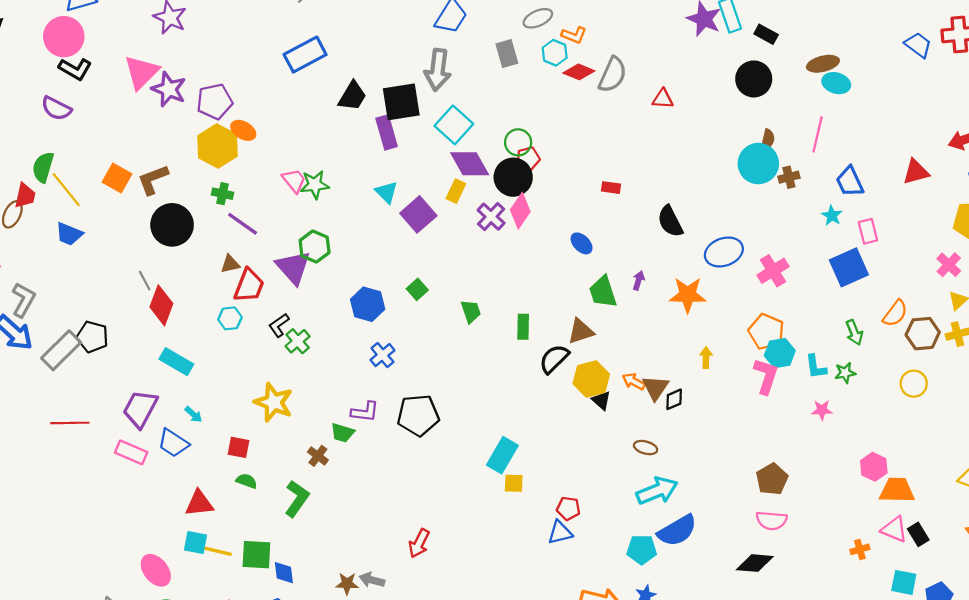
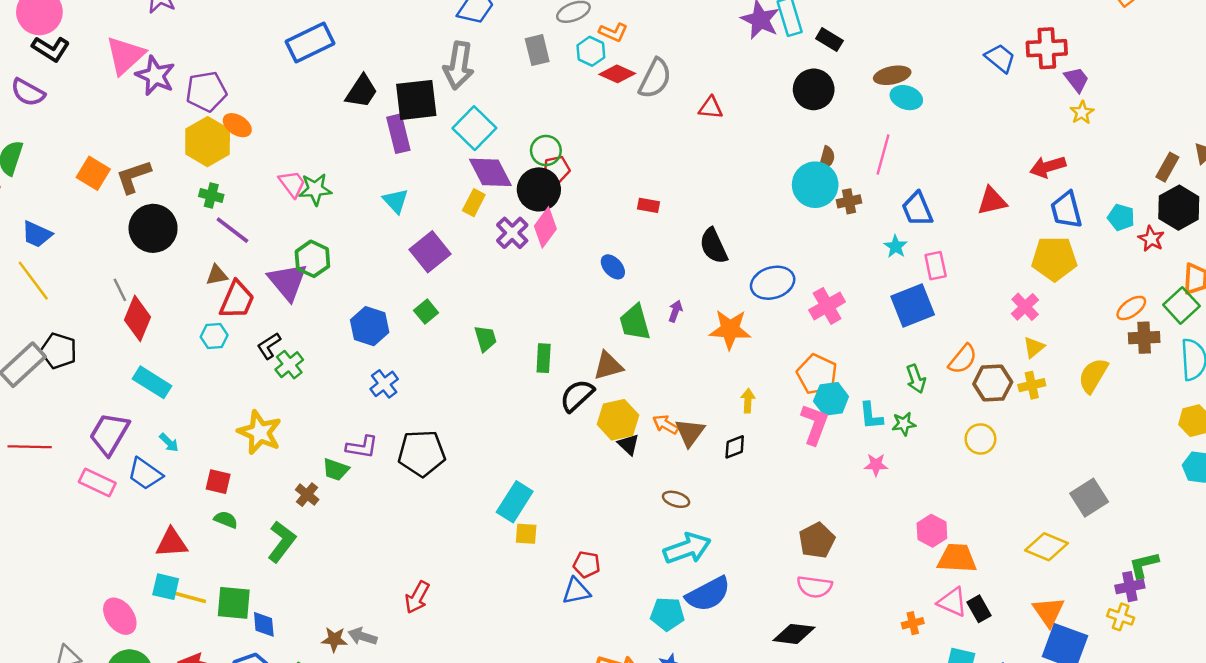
yellow line: (66, 190) -> (33, 281), moved
purple square: (418, 214) -> (430, 252), moved
black diamond: (674, 399) -> (735, 447), moved

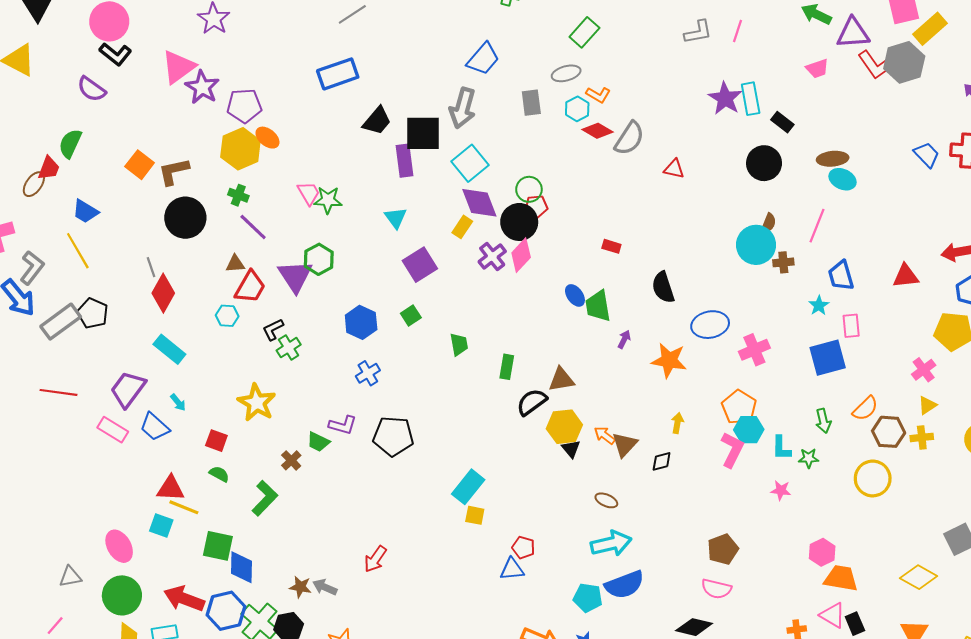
green trapezoid: (635, 322) -> (598, 306), moved
yellow circle: (980, 439) -> (873, 478), size x1.4
yellow line: (189, 597) -> (184, 507), moved
blue diamond: (264, 624) -> (242, 567), size x1.4

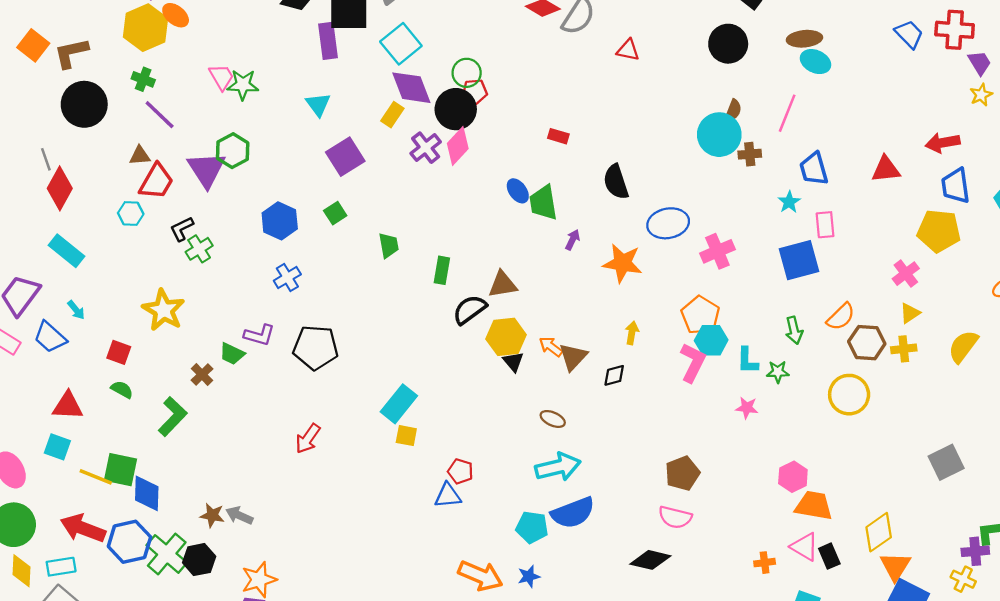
yellow line: (184, 507) -> (96, 477), moved
red arrow: (375, 559) -> (308, 439), moved
yellow diamond: (919, 577) -> (879, 532), moved, turned -64

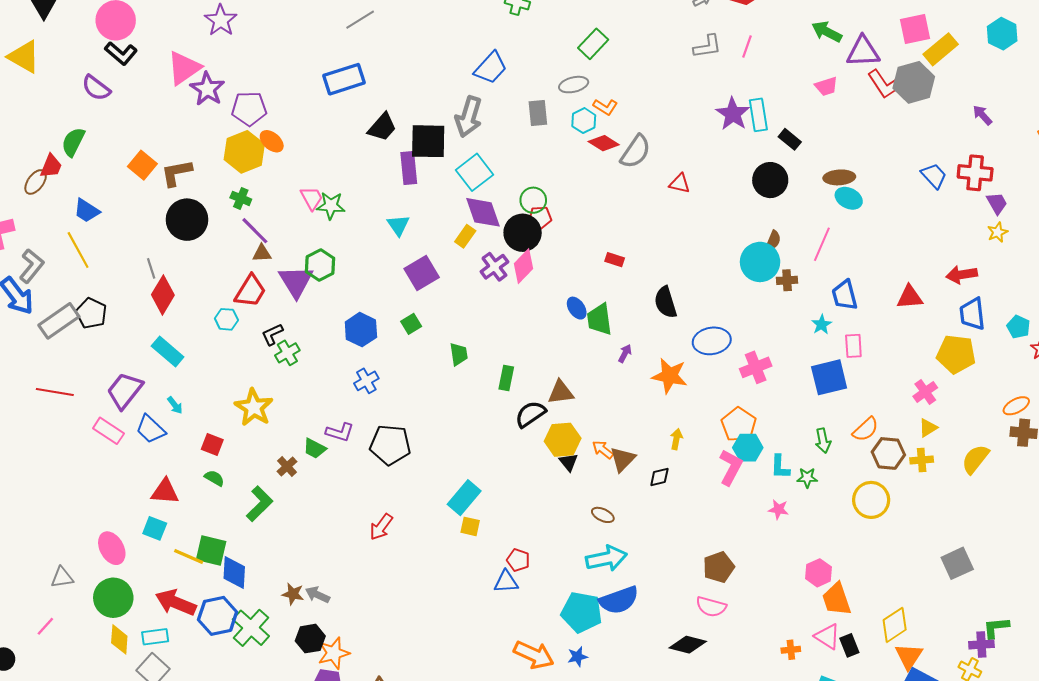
brown triangle: (140, 156) -> (262, 253), moved
orange trapezoid: (814, 506) -> (837, 599), turned -120
cyan pentagon: (532, 527) -> (582, 612), size x1.4
black hexagon: (199, 560) -> (310, 639), moved

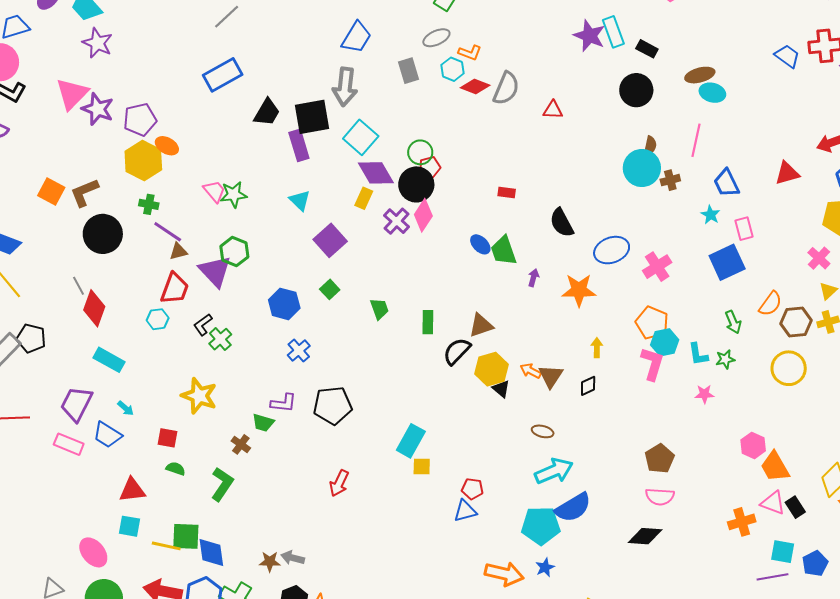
orange cross: (791, 650) -> (742, 522), size x1.5

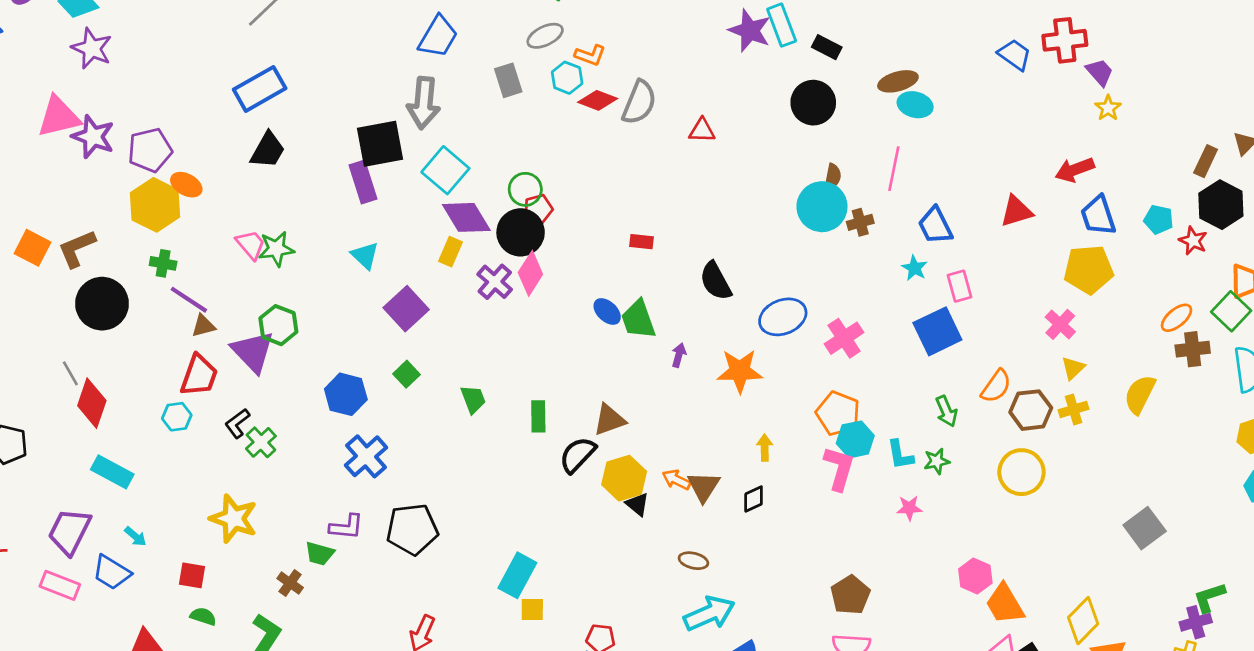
pink triangle: (72, 94) -> (59, 117), turned 33
black trapezoid: (267, 112) -> (268, 150), moved
blue cross: (299, 350) -> (366, 456), size x1.4

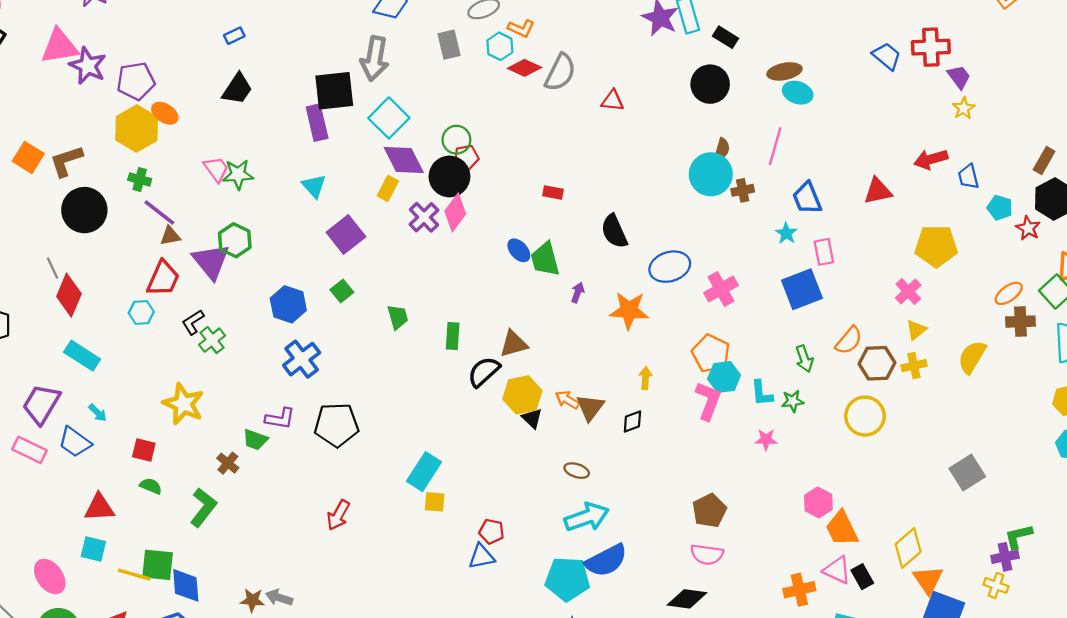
blue rectangle: (260, 89) -> (234, 36), size x0.5
blue trapezoid: (1098, 216) -> (968, 177), moved, size x0.7

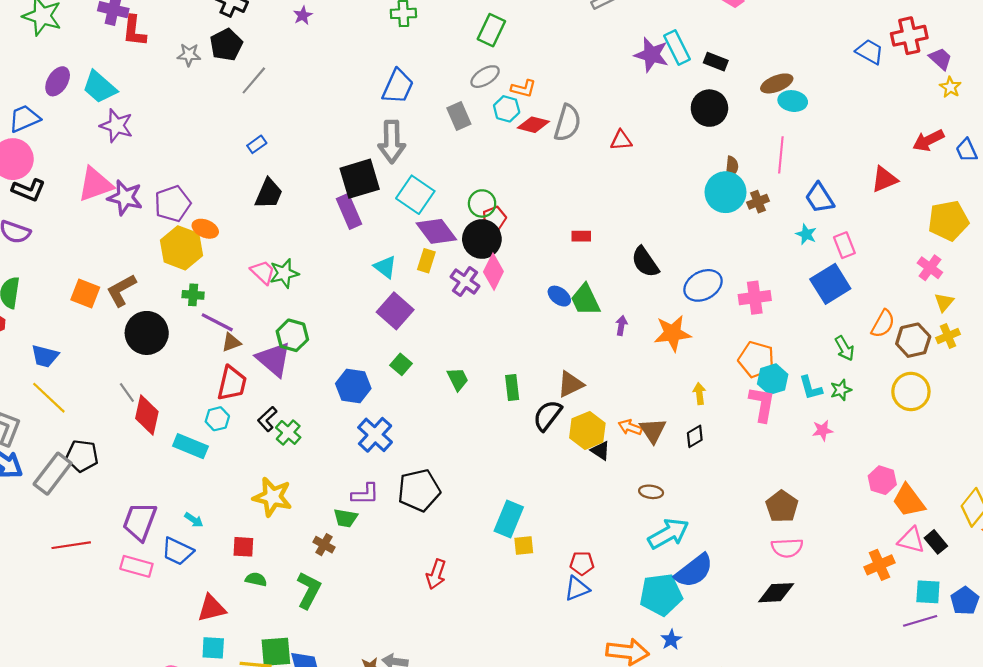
cyan triangle: (314, 186) -> (385, 267), moved
pink cross: (721, 289) -> (755, 298), turned 32
cyan rectangle: (82, 356) -> (190, 446), moved

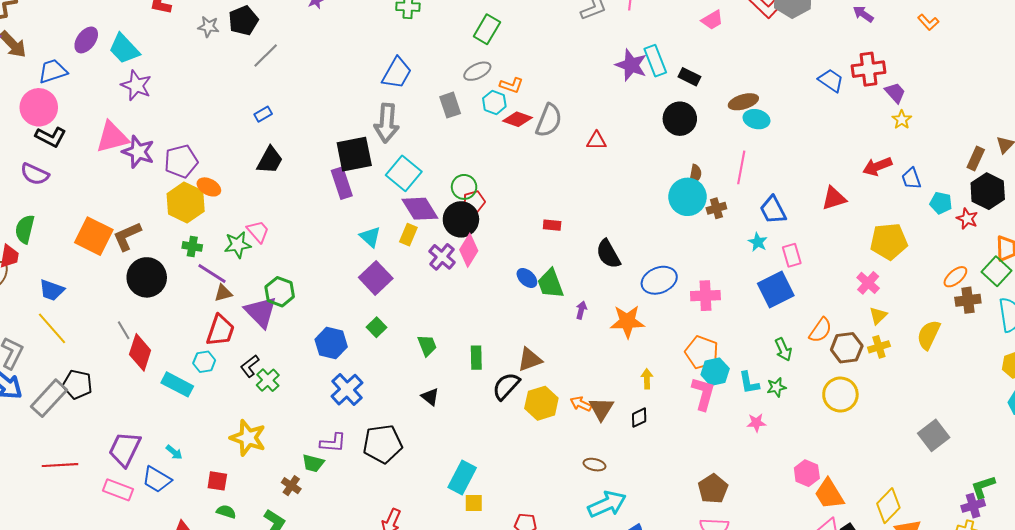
green star: (284, 273) -> (238, 245), moved
orange square: (85, 293) -> (94, 236), size x1.4
black triangle: (600, 451) -> (430, 397), moved

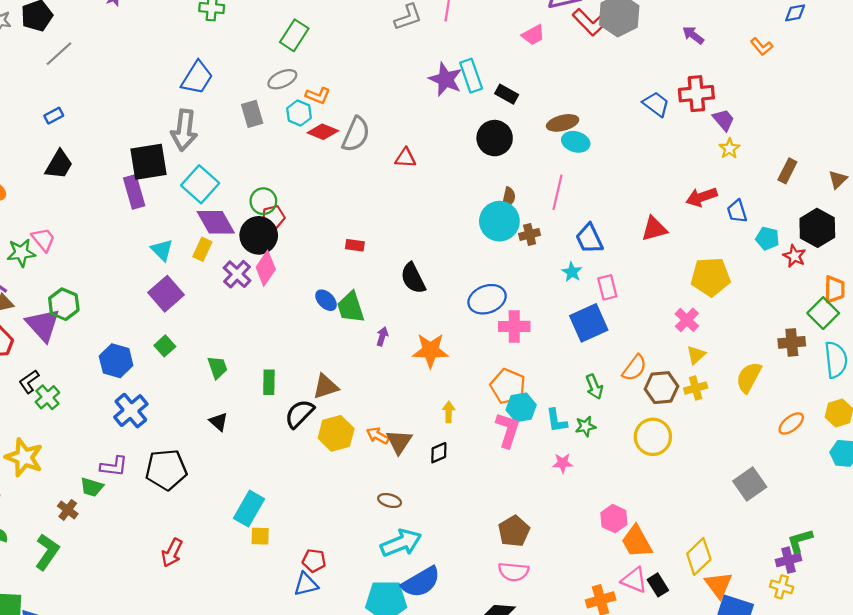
brown rectangle: (976, 159) -> (787, 171), moved
orange ellipse: (955, 277) -> (791, 423), moved
blue ellipse: (659, 280) -> (487, 299), moved

